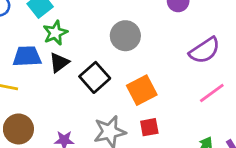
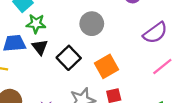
green star: (55, 33) -> (36, 24), turned 30
black triangle: (59, 63) -> (40, 47), turned -30

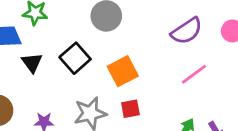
black triangle: (40, 47) -> (32, 63), moved

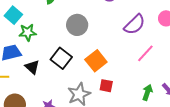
red square: (130, 109) -> (106, 86), turned 32

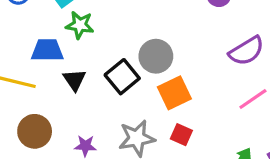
gray circle: (77, 25) -> (156, 56), moved

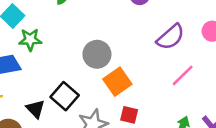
black square: (122, 77) -> (65, 96), moved
black triangle: (74, 80) -> (35, 109), moved

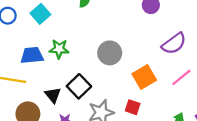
green star: (30, 40) -> (59, 49), moved
orange square: (117, 82) -> (144, 77), moved

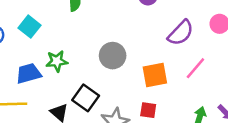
orange square: (144, 77) -> (155, 75), turned 30

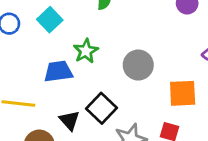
green star: (57, 61) -> (86, 51), moved, turned -30
blue trapezoid: (29, 73) -> (58, 71), moved

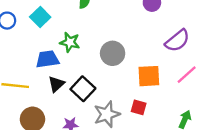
green star: (86, 51) -> (70, 42), turned -30
black triangle: (69, 120) -> (56, 84), moved, turned 30

